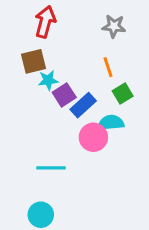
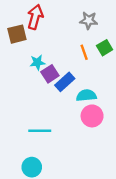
brown square: (33, 61) -> (17, 34), moved
green square: (123, 93) -> (105, 48), moved
pink circle: (93, 137) -> (92, 116), moved

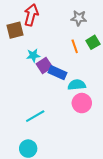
blue rectangle: (65, 82) -> (58, 73), turned 66
cyan line: (40, 131) -> (35, 116), turned -30

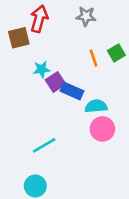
gray star: (79, 18) -> (86, 16), moved

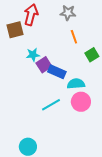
green square: (116, 53) -> (92, 55), moved
orange line: (94, 58) -> (74, 37), moved
cyan line: (44, 145) -> (51, 105), moved

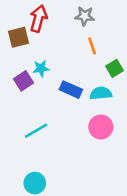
purple square: (44, 65) -> (24, 81), moved
cyan semicircle: (76, 84) -> (101, 93), moved
cyan line: (51, 105) -> (36, 131), moved

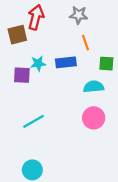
green square: (115, 68) -> (106, 64), turned 35
purple square: (24, 81) -> (22, 75), turned 36
blue rectangle: (71, 90) -> (66, 62), moved, turned -30

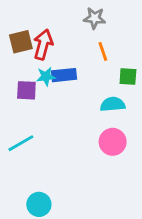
red arrow: (36, 17) -> (43, 44), moved
blue rectangle: (66, 62) -> (64, 75), moved
cyan line: (33, 121) -> (21, 143), moved

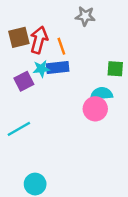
orange line: (103, 51) -> (61, 46), moved
purple square: (26, 90) -> (24, 81), turned -30
pink circle: (113, 142) -> (95, 109), moved

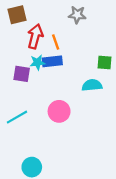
brown square: (19, 37) -> (17, 15), moved
purple square: (24, 81) -> (22, 74), turned 36
pink circle: (95, 109) -> (59, 111), moved

